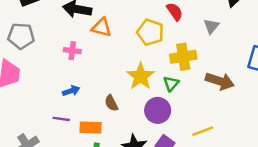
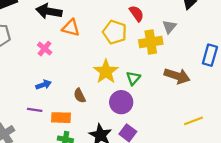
pink cross: (72, 51) -> (45, 49), turned 32
yellow cross: (183, 57) -> (151, 42), moved
yellow line: (203, 131) -> (193, 121), moved

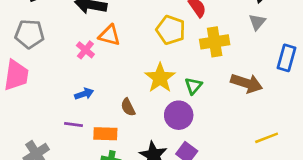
gray triangle: (169, 27) -> (257, 22), moved
orange triangle: (71, 28) -> (109, 35), moved

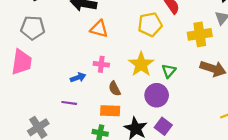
yellow pentagon: (171, 30) -> (150, 24), turned -30
yellow cross: (215, 42) -> (200, 34), moved
pink cross: (85, 50) -> (101, 64), moved, turned -32
orange rectangle: (105, 134) -> (110, 111), moved

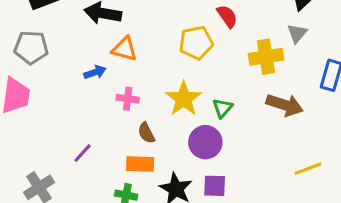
blue arrow: (78, 78) -> (95, 72), moved
purple line: (69, 103) -> (83, 153), turned -56
purple square: (163, 126) -> (215, 186), turned -35

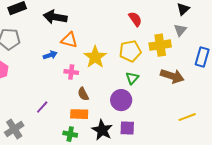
yellow pentagon: (196, 43) -> (130, 51), moved
yellow star: (184, 99) -> (95, 57), moved

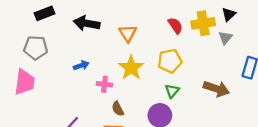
orange triangle: (69, 40) -> (128, 33), moved, turned 42
yellow cross: (160, 45) -> (203, 23), moved

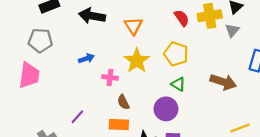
yellow pentagon: (170, 61) -> (176, 54), turned 30
green triangle: (172, 91) -> (178, 84), turned -40

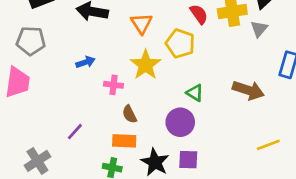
yellow pentagon: (176, 54) -> (180, 43), moved

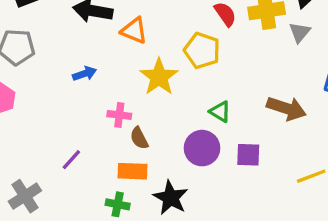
orange triangle: (142, 23) -> (134, 31), moved, turned -35
pink cross: (114, 85) -> (119, 115), moved
purple square: (188, 160) -> (248, 155), moved

